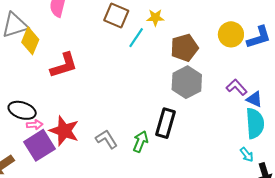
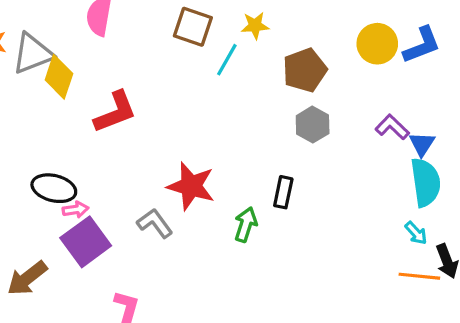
gray hexagon: (187, 82) -> (313, 125), size x0.7
blue triangle: (254, 99) -> (422, 144), turned 42
black rectangle: (165, 123) -> (283, 192), size x0.7
red star: (64, 131) -> (191, 186), moved
gray L-shape: (107, 139) -> (155, 223), moved

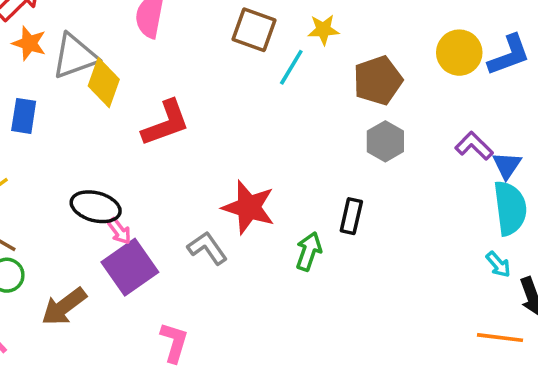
pink arrow: (76, 210) -> (119, 231), turned 60
orange line: (419, 276) -> (500, 338), moved

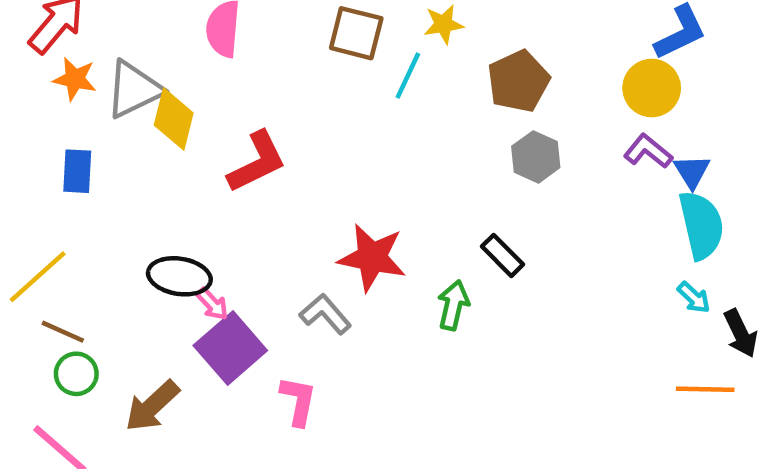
yellow circle: (459, 53) -> (652, 88), moved
black rectangle: (351, 216) -> (503, 255), turned -52
pink L-shape: (174, 342) -> (298, 401), moved

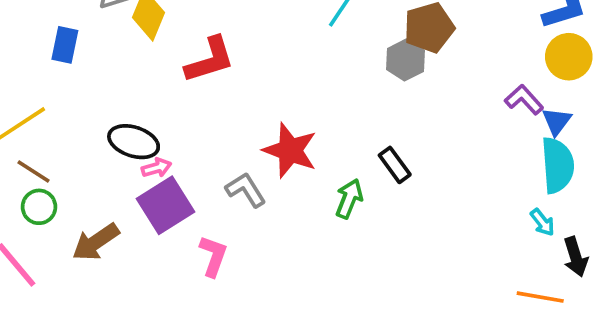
yellow circle: (652, 88) -> (569, 57), moved
gray hexagon: (536, 157) -> (406, 60), moved
pink arrow: (212, 304) -> (156, 168), turned -72

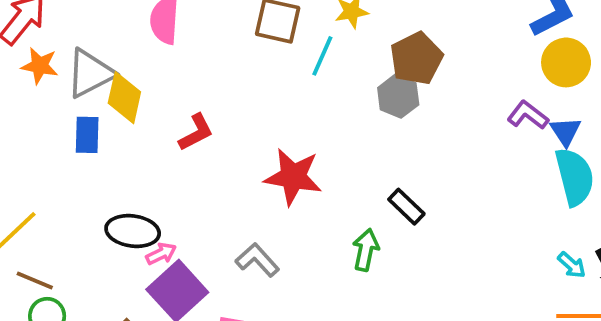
blue rectangle: (65, 45) -> (87, 135), moved
red L-shape: (210, 60) -> (196, 132), size x0.7
red star: (290, 150) -> (293, 177), moved
cyan arrow: (542, 222) -> (572, 265), moved

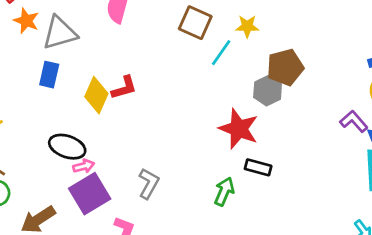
yellow diamond: (124, 98) -> (96, 95), moved
red star: (293, 177) -> (239, 129), moved
black rectangle: (406, 207) -> (258, 167), turned -40
gray L-shape: (257, 260) -> (149, 183), turned 60

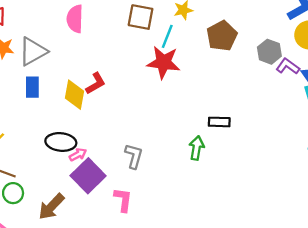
gray hexagon: (268, 91) -> (269, 52), moved
red star: (239, 129) -> (163, 62), moved

